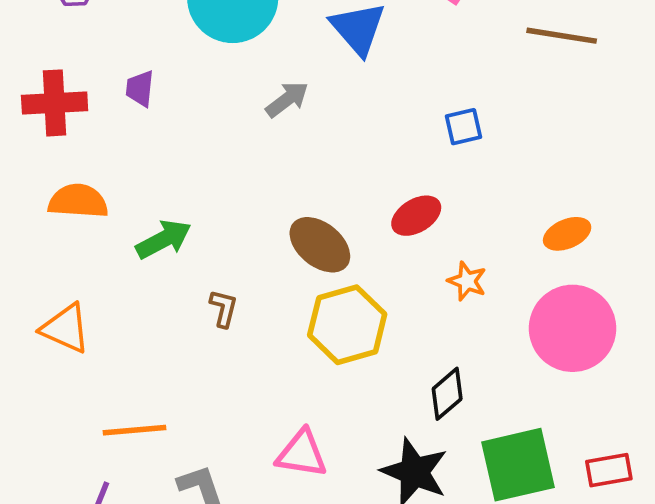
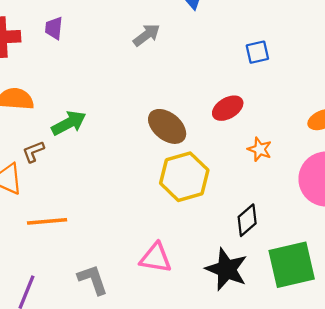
brown L-shape: (224, 308) -> (33, 152), moved, turned -125
orange line: (134, 430) -> (47, 221), moved

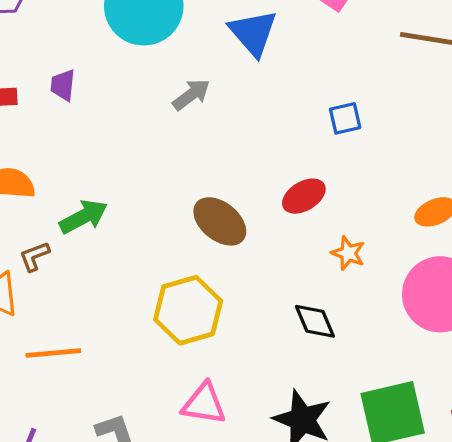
yellow hexagon: (184, 177) -> (188, 310), moved
black diamond: (247, 220) -> (315, 321), moved, turned -72

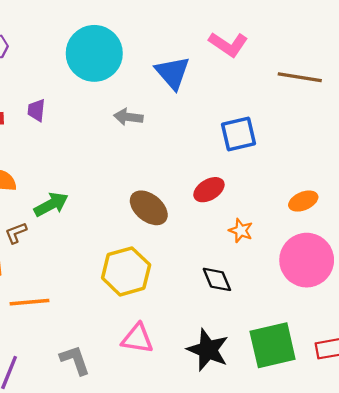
gray arrow: (191, 95) -> (128, 117), turned -136
blue square: (345, 118) -> (238, 134), size x1.5

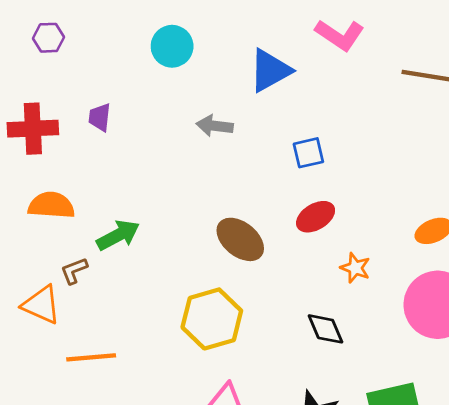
cyan circle: (94, 53) -> (172, 46), size x0.6
blue triangle: (173, 73) -> (270, 70), turned 42
blue square: (238, 134) -> (308, 153), moved, size x0.7

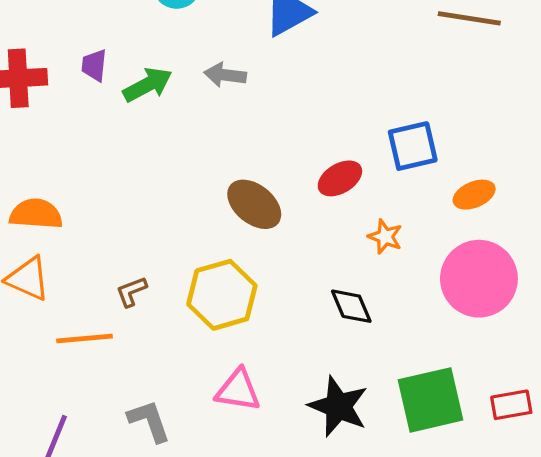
blue square: (308, 153) -> (413, 146), moved, size x1.4
orange semicircle: (51, 205) -> (36, 214), moved
green arrow: (118, 235) -> (148, 85), moved
brown L-shape: (74, 271) -> (131, 292), moved

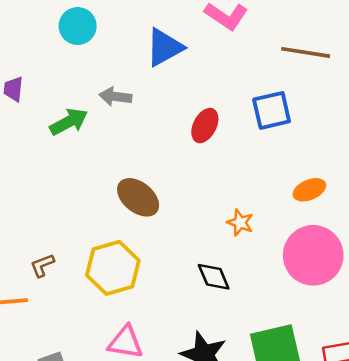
green arrow: (148, 85) -> (69, 122), moved
blue square: (413, 146) -> (272, 110), moved
red ellipse: (340, 178) -> (205, 126), moved, turned -32

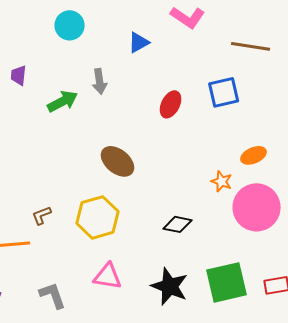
blue triangle: (165, 47) -> (139, 42), size x0.7
gray arrow: (115, 97) -> (100, 81), turned -105
orange star: (240, 223) -> (222, 181), moved
black diamond: (214, 277) -> (178, 224), turned -56

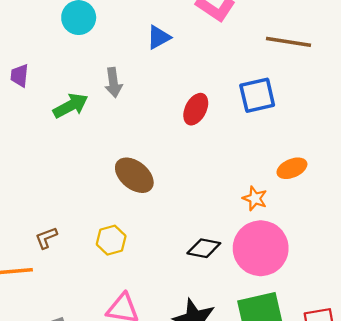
pink circle: (257, 207) -> (261, 248), moved
yellow hexagon: (98, 217) -> (111, 240), size x0.6

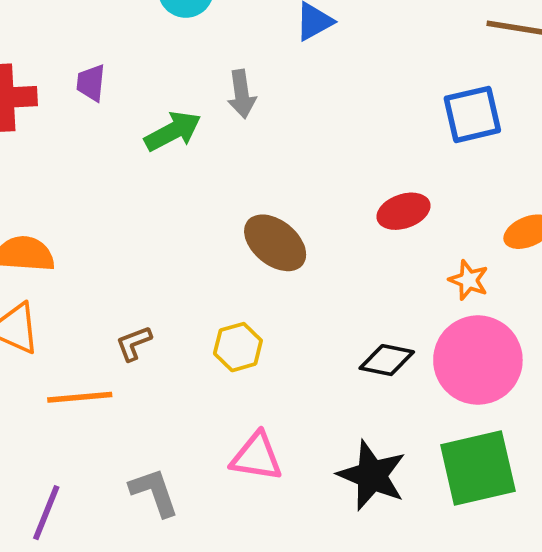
red ellipse: (196, 109) -> (403, 211), moved, turned 44

